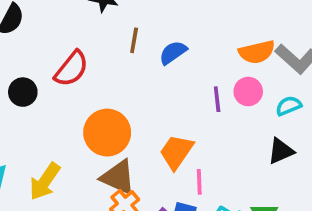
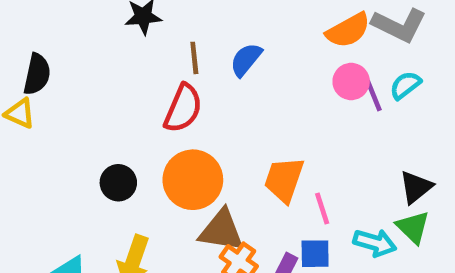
red semicircle: (71, 69) -> (183, 108), moved
black circle: (23, 92) -> (118, 183), moved
purple line: (217, 99) -> (374, 96), moved
black triangle: (281, 151) -> (416, 187), moved

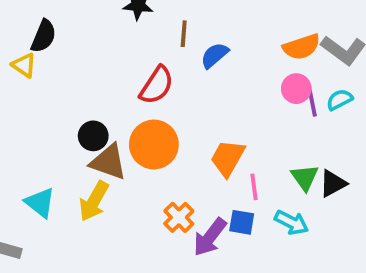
brown line: (194, 58) -> (184, 34), moved
green triangle: (413, 227) -> (305, 177), moved
brown triangle: (222, 231) -> (108, 162), moved

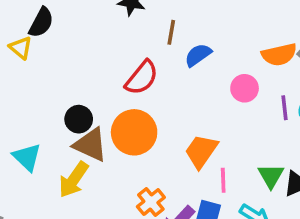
pink circle: (296, 89) -> (245, 88), moved
cyan triangle: (40, 203) -> (27, 157), moved

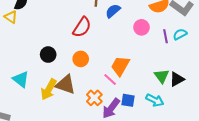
orange circle: (134, 132) -> (81, 59), size x0.6
brown triangle: (90, 145) -> (66, 85), moved
pink line: (223, 180) -> (110, 80), moved, turned -40

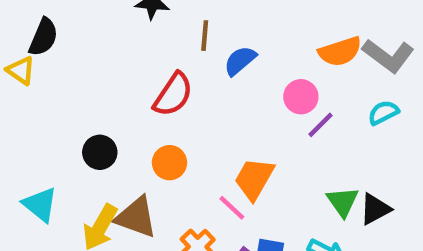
purple line: (165, 36) -> (321, 125), moved, turned 56

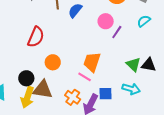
red semicircle: (173, 95) -> (36, 37), moved
black circle: (100, 152) -> (26, 78), moved
black triangle: (375, 209) -> (149, 65), turned 49

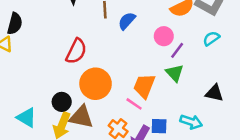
orange circle: (53, 62) -> (96, 84), size x1.6
green triangle: (133, 64) -> (175, 73), moved

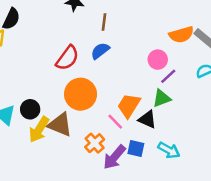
blue semicircle: (127, 21) -> (100, 51), moved
green triangle: (175, 73) -> (162, 98), turned 42
black triangle: (214, 93) -> (147, 119), moved
black circle: (62, 102) -> (30, 109), moved

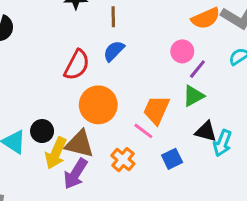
black triangle: (147, 119) -> (206, 131), moved
blue square: (136, 149) -> (172, 159), turned -30
cyan arrow: (169, 150) -> (222, 143), moved, turned 90
purple arrow: (114, 157) -> (76, 174), moved

